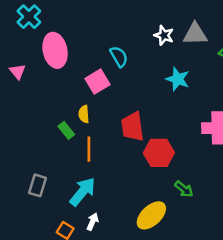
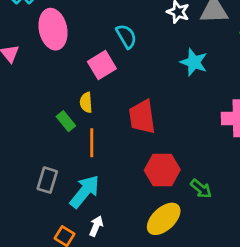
red hexagon: (159, 153) -> (162, 170), moved
gray rectangle: (38, 185) -> (47, 180), moved

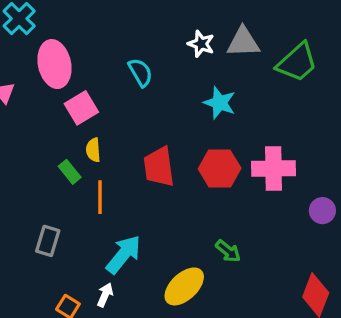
pink square: (102, 65) -> (81, 108), moved
red hexagon: (162, 170) -> (220, 168), moved
cyan arrow: (85, 192) -> (124, 254), moved

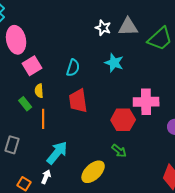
cyan semicircle: (140, 72) -> (73, 68), moved, turned 48
red hexagon: (220, 168) -> (123, 120), moved

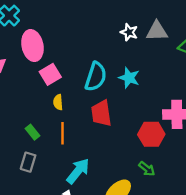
cyan star: (114, 63) -> (129, 78), moved
cyan semicircle: (73, 68) -> (96, 77), size x1.5
green rectangle: (25, 104) -> (32, 132), moved

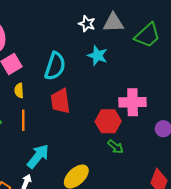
cyan star: (129, 78) -> (98, 56), moved
green arrow: (147, 169) -> (116, 147), moved

